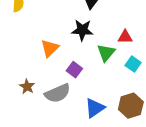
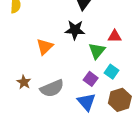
cyan square: (133, 64) -> (111, 72), moved
purple square: (74, 70) -> (91, 79), moved
blue triangle: (95, 108) -> (86, 102), turned -36

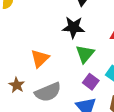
orange triangle: (45, 47) -> (40, 59), moved
green triangle: (97, 51) -> (85, 54), moved

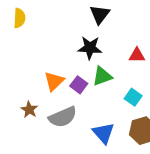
green triangle: (85, 54) -> (102, 76), turned 30
purple square: (91, 82) -> (79, 85), moved

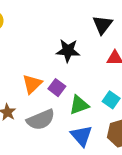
black triangle: (100, 14) -> (102, 25), moved
green triangle: (102, 76) -> (79, 105), moved

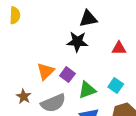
black triangle: (102, 25) -> (88, 19), moved, turned 42

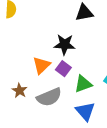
black star: (77, 42) -> (64, 44), moved

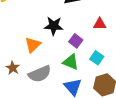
purple square: (63, 69) -> (76, 41), moved
green triangle: (83, 84) -> (71, 62), turned 42

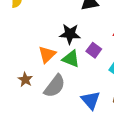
green triangle: (71, 62) -> (71, 59), moved
gray semicircle: (40, 74) -> (55, 86), turned -30

